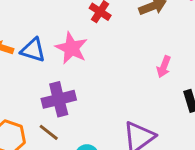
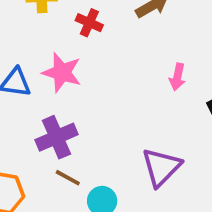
brown line: (49, 132) -> (68, 178), moved

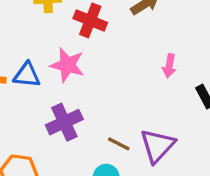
red cross: (89, 23) -> (90, 20), size x1.4
brown line: (68, 178) -> (119, 144), moved

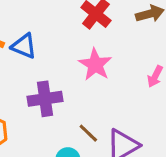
pink star: (67, 65) -> (95, 65), moved

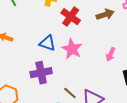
blue triangle: (24, 46) -> (47, 43), moved

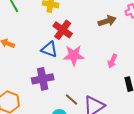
red cross: (71, 17) -> (63, 30), moved
pink star: (72, 49) -> (74, 55), turned -30

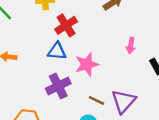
red cross: (63, 30) -> (66, 25), turned 36
pink star: (74, 55) -> (87, 64), moved

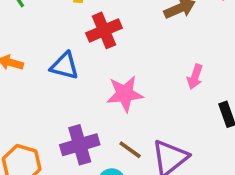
blue triangle: (57, 51) -> (65, 66), moved
purple cross: (58, 86) -> (80, 145), moved

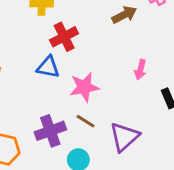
blue triangle: (65, 66) -> (48, 67), moved
brown line: (130, 150) -> (85, 121), moved

